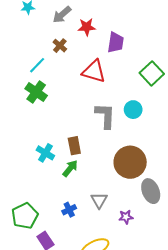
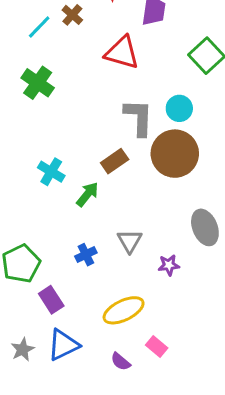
cyan line: (37, 65) -> (39, 27), moved
brown rectangle: (74, 146) -> (115, 161), moved, turned 66
brown circle: (130, 162) -> (175, 154), moved

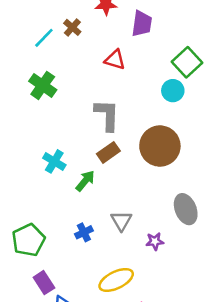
red triangle: (122, 53) -> (115, 60), size x0.7
cyan circle: (179, 108) -> (173, 91), moved
gray L-shape: (139, 117) -> (107, 115), moved
purple rectangle: (51, 300) -> (44, 283), moved

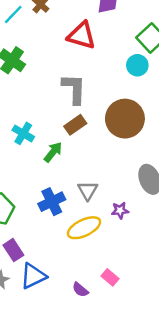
red triangle: (115, 60) -> (82, 35), size x1.4
blue cross: (84, 232) -> (52, 202), size x1.5
yellow ellipse: (116, 280) -> (84, 228), moved

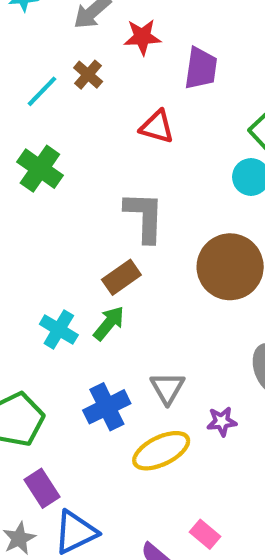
red triangle: (82, 35) -> (157, 127), size x0.7
brown rectangle: (75, 125) -> (121, 277), moved
cyan cross: (23, 133) -> (59, 329), moved

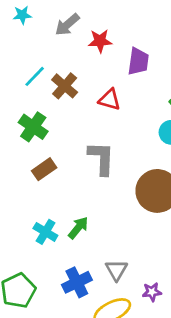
brown cross: (88, 75) -> (65, 86), moved, size x1.4
brown rectangle: (121, 277) -> (44, 169), moved

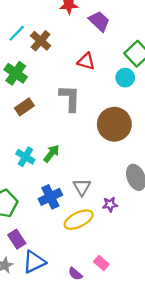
purple trapezoid: (138, 61) -> (99, 21), turned -55
red triangle: (110, 100) -> (86, 61), moved

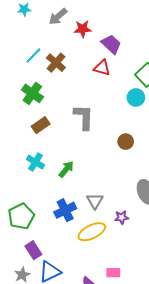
red triangle: (86, 61) -> (102, 68), moved
brown circle: (114, 124) -> (126, 142), size x0.5
cyan cross: (25, 157) -> (35, 162), moved
pink rectangle: (101, 263) -> (113, 273), turned -40

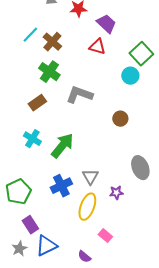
green cross: (32, 93) -> (49, 72), moved
gray L-shape: (84, 117) -> (79, 95), turned -72
green arrow: (66, 169) -> (62, 146), size x1.5
yellow ellipse: (92, 232) -> (87, 207), turned -44
pink rectangle: (113, 273) -> (105, 236), moved, turned 40

